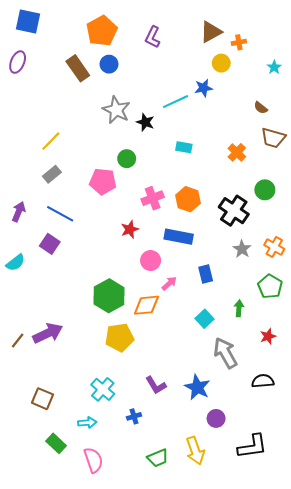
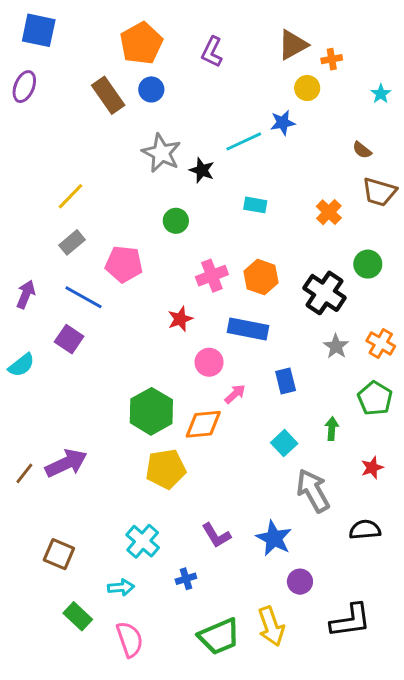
pink pentagon: (103, 182) -> (124, 264), moved
green trapezoid: (158, 458) -> (219, 636), size x1.4

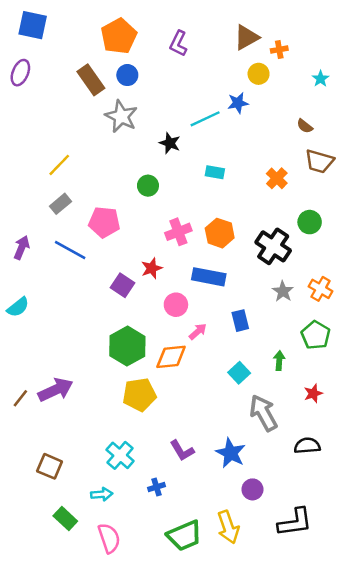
gray star: (161, 153) -> (121, 116), moved
purple square: (69, 339) -> (122, 285), moved

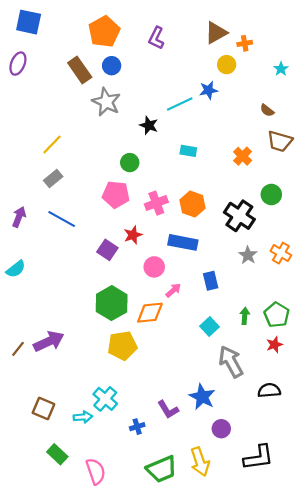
pink pentagon: (104, 222) -> (116, 195), moved
green pentagon: (316, 335) -> (277, 315), moved
purple L-shape: (182, 451) -> (168, 410), moved
cyan arrow: (102, 494) -> (83, 417), moved

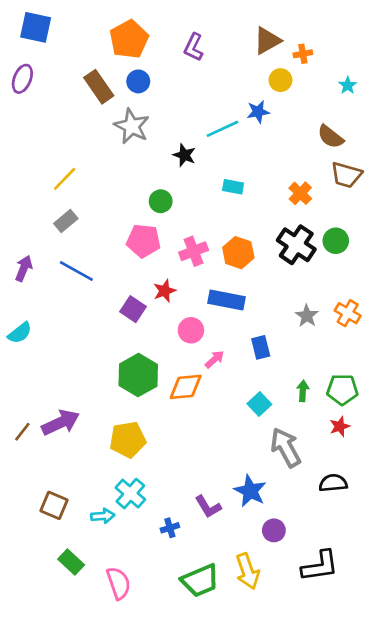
brown semicircle: (267, 110) -> (330, 137), size x1.5
black cross: (239, 216) -> (296, 245), moved
green pentagon: (277, 315) -> (342, 390), turned -30
yellow pentagon: (122, 346) -> (128, 440), moved

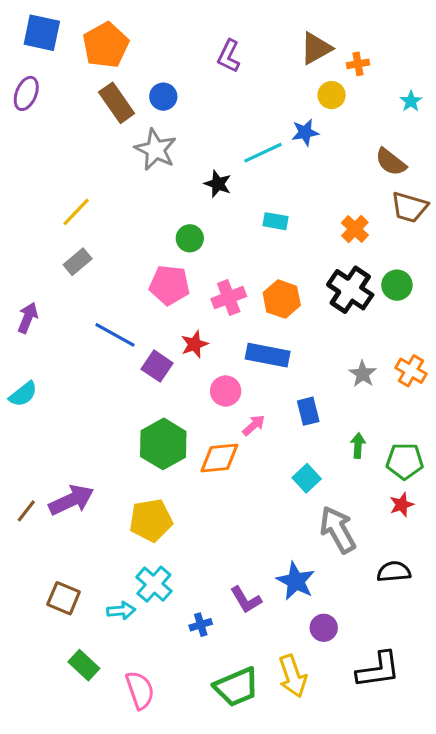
orange pentagon: (129, 39) -> (106, 45), moved
blue line: (76, 271) -> (115, 335), moved
green arrow: (303, 391) -> (358, 446), moved

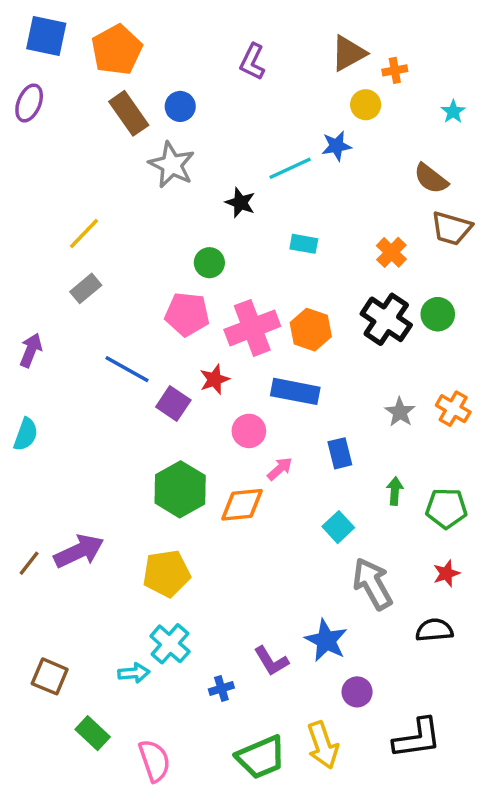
pink cross: (229, 298) -> (252, 328), size x1.4
cyan semicircle: (23, 394) -> (26, 434), turned -32
red star: (402, 505) -> (446, 573), moved
brown square: (64, 598) -> (50, 676), moved

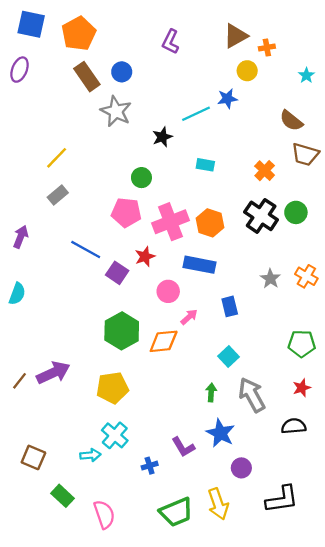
black star: (240, 203) -> (162, 137), turned 30
green arrow: (395, 491) -> (211, 392), moved

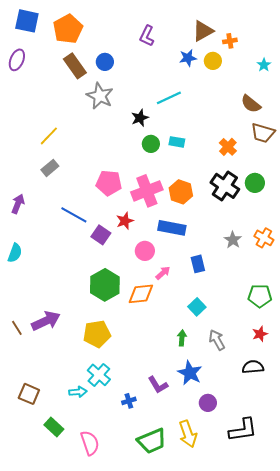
blue star: (227, 99) -> (188, 58), moved
green circle: (141, 178) -> (151, 144), moved
brown line: (20, 381) -> (17, 328), turned -70
gray arrow: (252, 395) -> (217, 340), size x0.7

